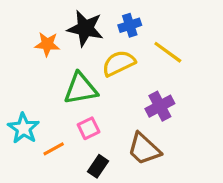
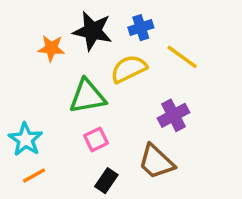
orange line: (54, 149) -> (34, 176), moved

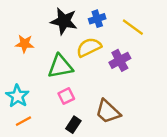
orange star: (51, 48) -> (25, 44), moved
yellow line: (182, 57) -> (133, 27), moved
purple cross: (173, 115) -> (120, 60), moved

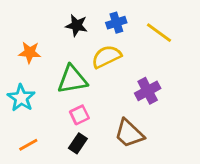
black star: (64, 21) -> (77, 25), size x0.7
purple cross: (120, 60) -> (148, 91), moved
cyan star: (17, 96) -> (21, 98), moved
black rectangle: (73, 125) -> (78, 143), moved

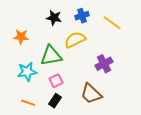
cyan star: (21, 98) -> (27, 72), moved, turned 30
orange line: (28, 145) -> (28, 103), moved, turned 48

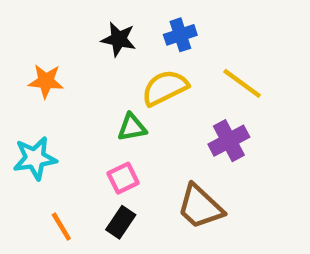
yellow line: (112, 23) -> (242, 83), moved
green triangle: (51, 56) -> (132, 127), moved, size x0.6
cyan star: (27, 72) -> (35, 158), moved
orange line: (28, 103) -> (61, 227), turned 40

